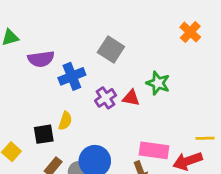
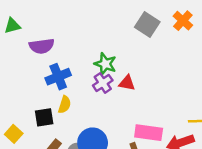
gray square: (111, 50) -> (147, 24), moved
blue cross: (72, 76) -> (58, 77), moved
green star: (158, 83) -> (105, 64), moved

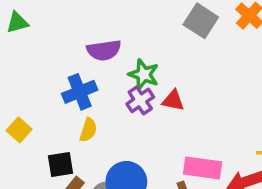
purple semicircle: (42, 46) -> (104, 50), moved
black square: (44, 117) -> (61, 164), moved
yellow square: (14, 134) -> (19, 130), moved

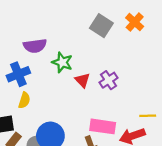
purple cross: (140, 100) -> (109, 80), moved
red triangle: (173, 100) -> (82, 80), turned 35

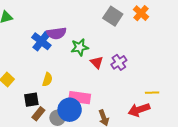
green star: (62, 62) -> (80, 47), turned -30
blue cross: (18, 74) -> (41, 41), moved, turned -30
pink rectangle: (103, 126) -> (80, 98), moved

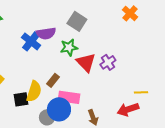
gray square: (113, 16) -> (77, 21), moved
red triangle: (97, 62) -> (86, 62), size x1.5
yellow semicircle: (47, 80) -> (34, 91), moved, size x1.5
brown rectangle: (38, 114) -> (53, 80), moved

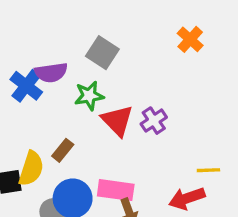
pink rectangle: (69, 97) -> (116, 190), moved

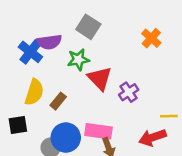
orange cross: (190, 39) -> (151, 38), moved
purple cross: (154, 121) -> (129, 92), moved
yellow semicircle: (31, 169) -> (34, 92), moved

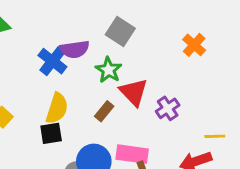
green star: (78, 60) -> (109, 70), turned -30
brown rectangle: (58, 101) -> (104, 111), moved
black square: (18, 125) -> (51, 133), moved

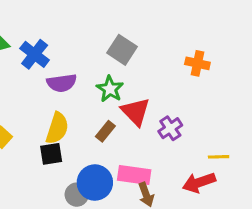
orange cross: (194, 45) -> (197, 63), turned -30
purple semicircle: (75, 49) -> (62, 83), moved
blue cross: (52, 61) -> (35, 54), moved

